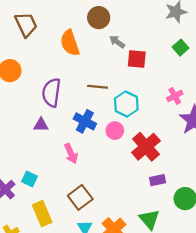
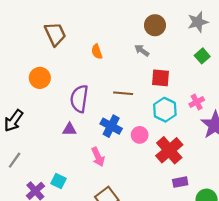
brown circle: (99, 18) -> (155, 25), moved
orange semicircle: (70, 43) -> (97, 52), size x0.6
red square: (137, 59) -> (160, 78), moved
cyan hexagon: (126, 104) -> (165, 110), moved

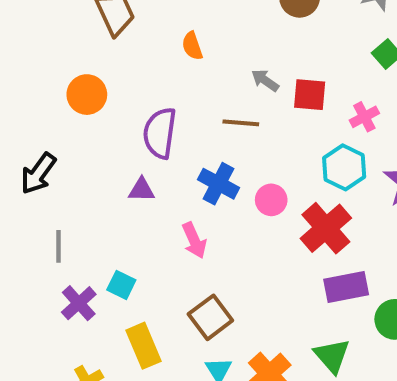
gray arrow: (142, 50) -> (265, 80), moved
pink cross: (197, 102) -> (364, 117), moved
cyan hexagon: (165, 110) -> (344, 167), moved
gray line: (15, 160) -> (58, 246), moved, turned -35
purple rectangle: (180, 182) -> (346, 287), size x1.5

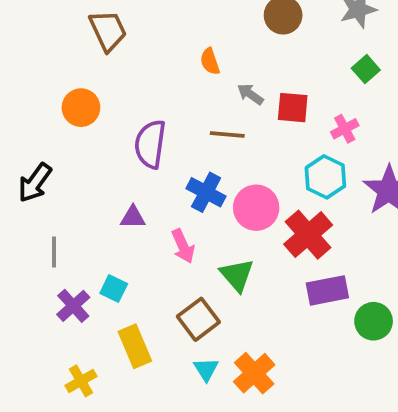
orange semicircle: (192, 46) -> (210, 61), moved
purple triangle: (142, 190) -> (133, 217), moved
pink circle: (271, 200) -> (256, 208), size x1.5
green triangle: (332, 356) -> (237, 275), moved

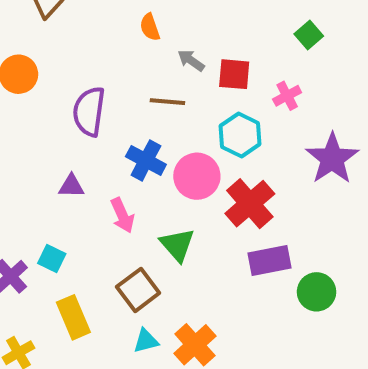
cyan hexagon: (325, 177) -> (240, 135), moved
cyan triangle: (206, 369) -> (146, 341), turned 48

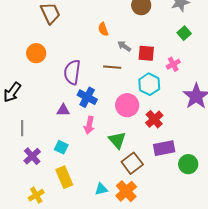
blue cross: (146, 160) -> (87, 97), moved
red cross: (250, 204) -> (154, 119), size x0.7
pink arrow: (122, 215) -> (89, 125), turned 36
cyan square: (52, 259) -> (61, 147), moved
brown square: (138, 290) -> (132, 163), moved

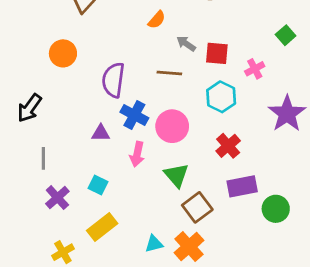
orange semicircle: (103, 29) -> (157, 20), turned -120
green square: (184, 33) -> (286, 35), moved
pink circle: (127, 105) -> (172, 126), moved
yellow rectangle: (64, 177) -> (102, 227), turned 75

